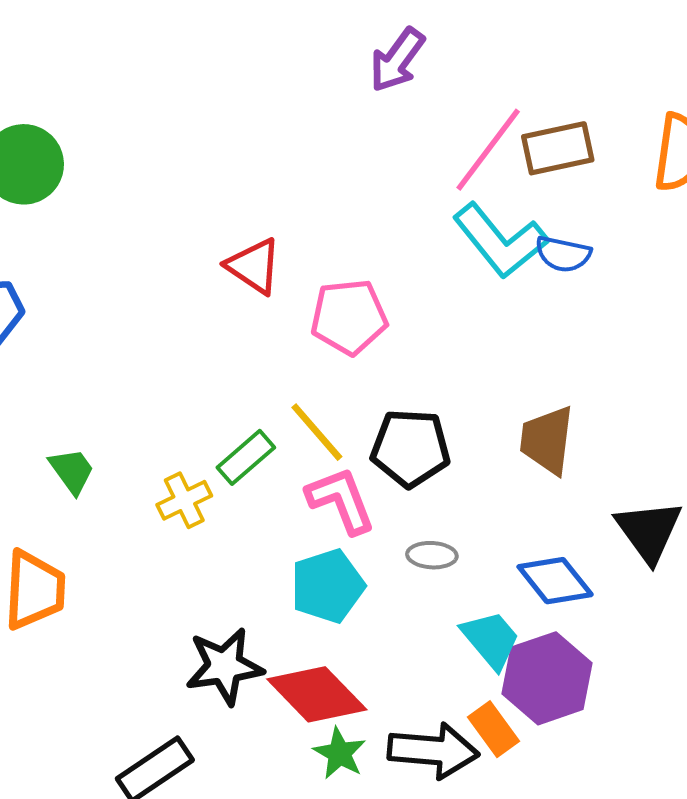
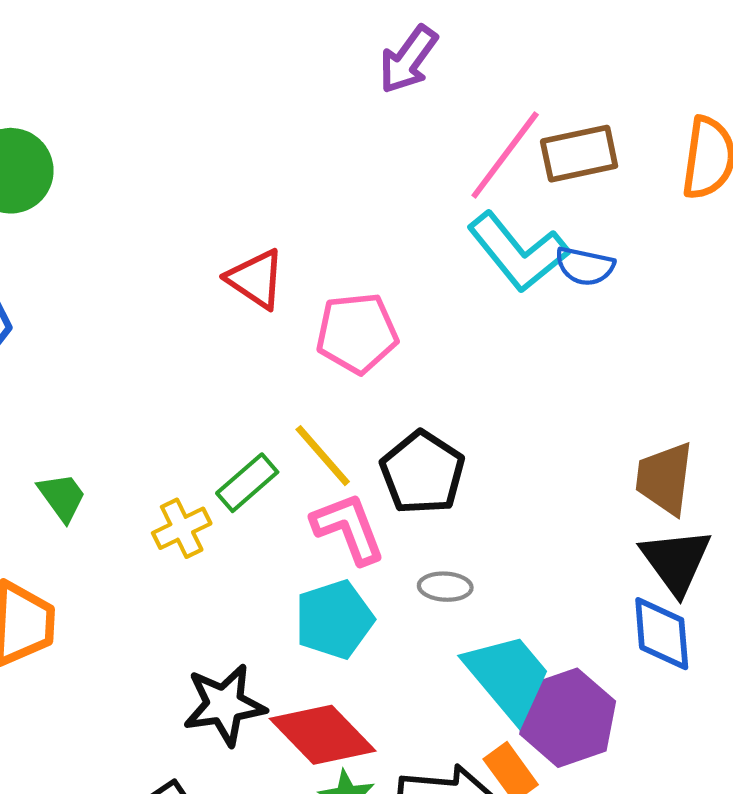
brown trapezoid: (547, 440) -> (665, 478), moved
black pentagon: (411, 448) -> (422, 473), turned 30
blue diamond: (555, 581) -> (662, 634), moved, turned 34
cyan trapezoid: (491, 640) -> (508, 676), size x1.4

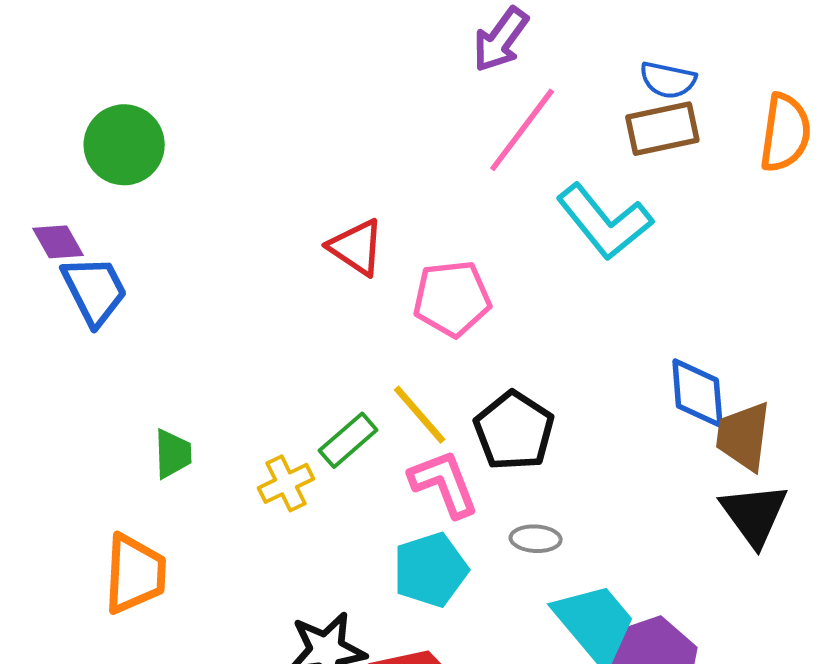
pink line: (505, 155) -> (522, 130), moved
blue semicircle: (585, 266) -> (668, 80), moved
green trapezoid: (62, 497) -> (173, 454), turned 34
blue diamond: (662, 634) -> (697, 393), moved

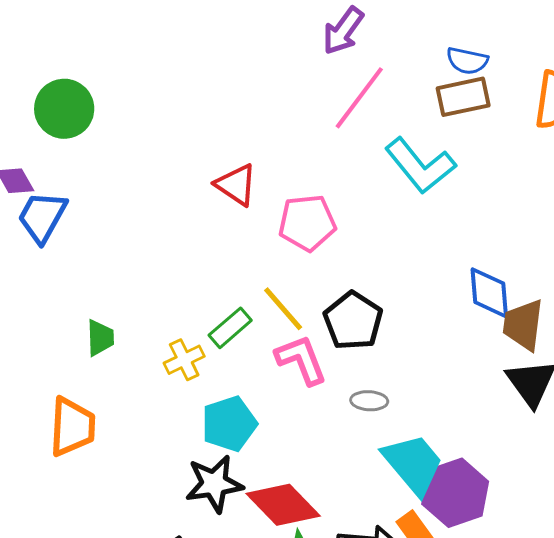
blue trapezoid: (94, 290) -> (42, 217), turned -124
cyan pentagon: (430, 570) -> (229, 424), moved

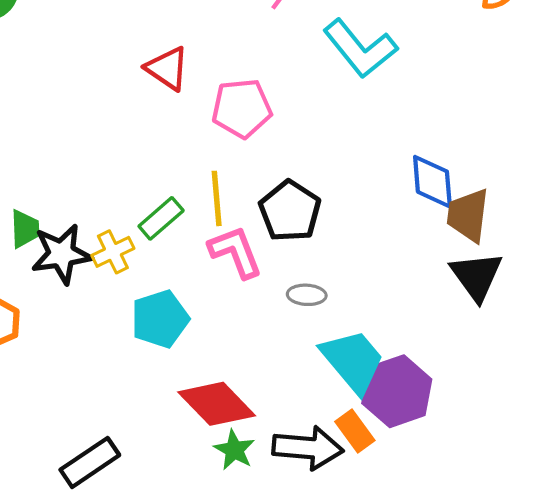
yellow line: (283, 309) -> (217, 198), turned 36
black star: (214, 484) -> (62, 254), moved

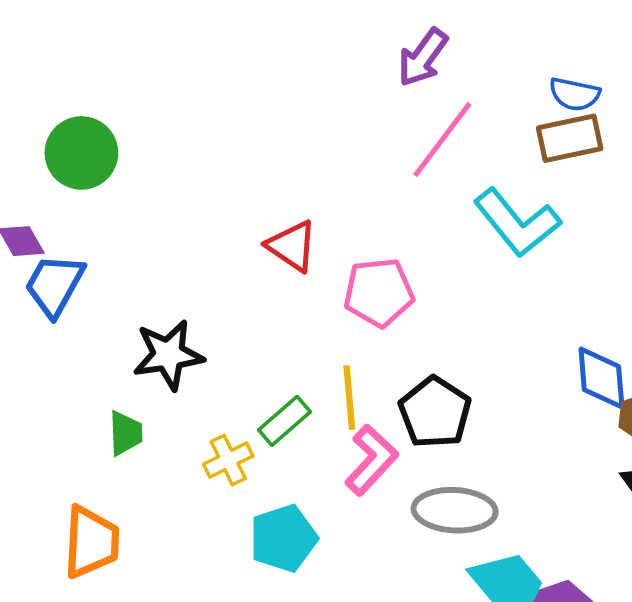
pink L-shape: (235, 252) -> (371, 460), turned 64
black star: (62, 254) -> (168, 355), moved
gray ellipse: (307, 295) -> (455, 510), size x1.8

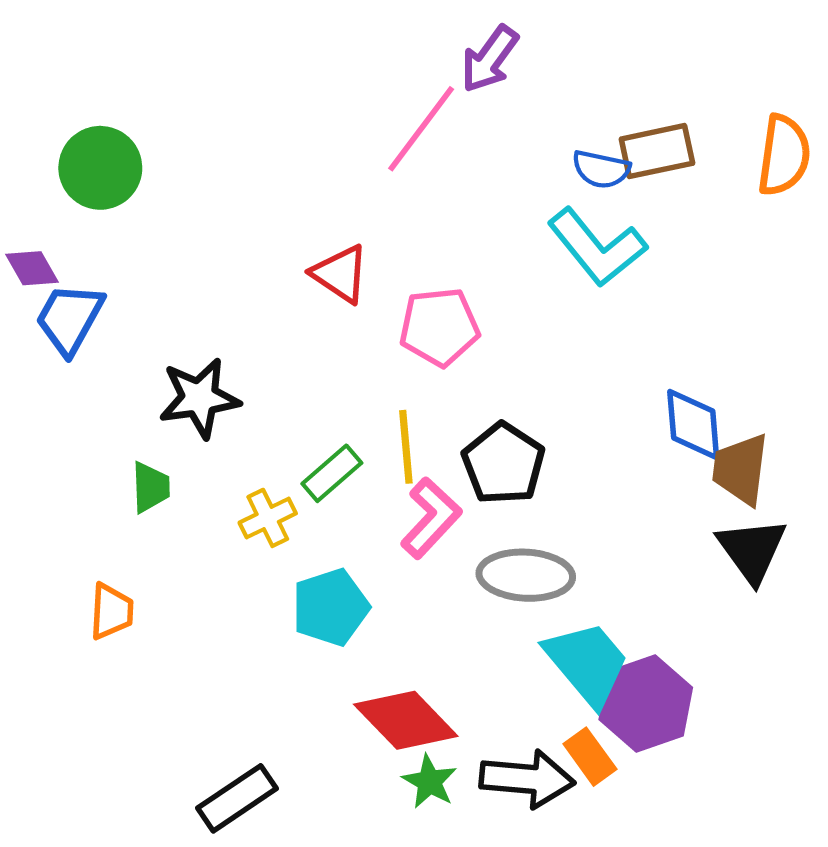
blue semicircle: (574, 94) -> (601, 169), moved
pink line: (442, 139) -> (421, 129), moved
orange trapezoid: (91, 542) -> (111, 611), size x0.7

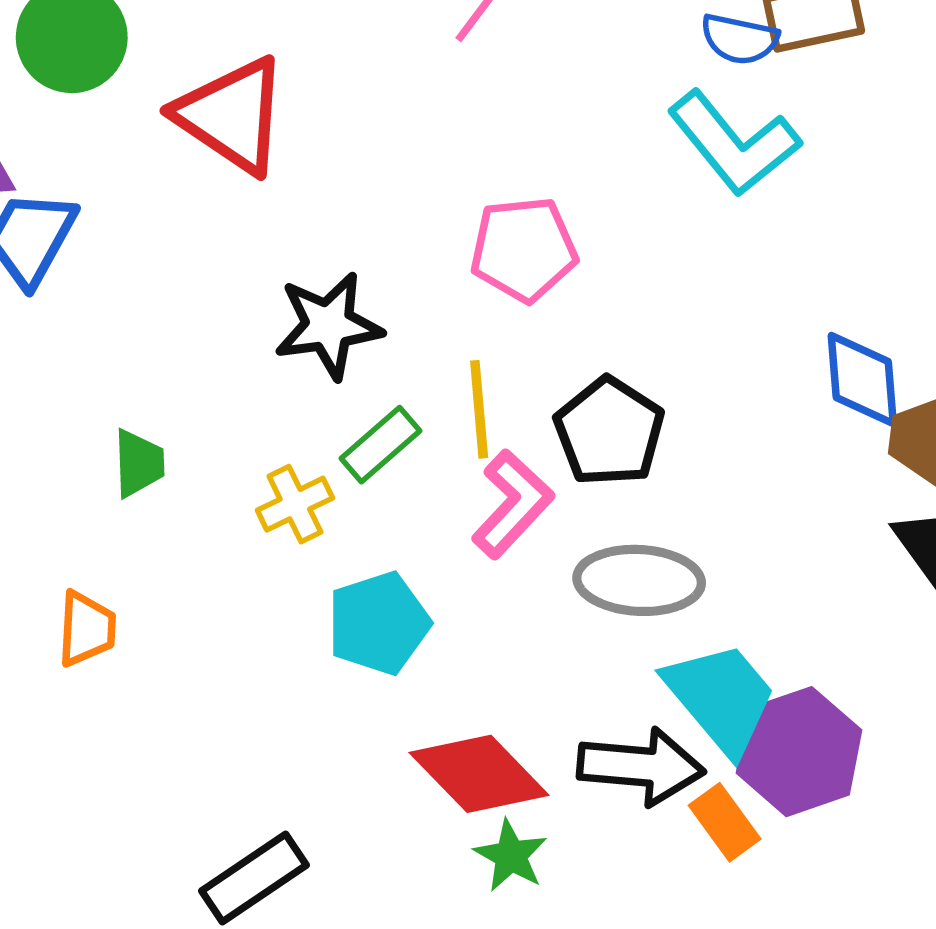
red triangle: (340, 274) -> (232, 115), moved, size x1.5
black star: (199, 398) -> (328, 326), moved
black arrow: (527, 779) -> (641, 766), moved

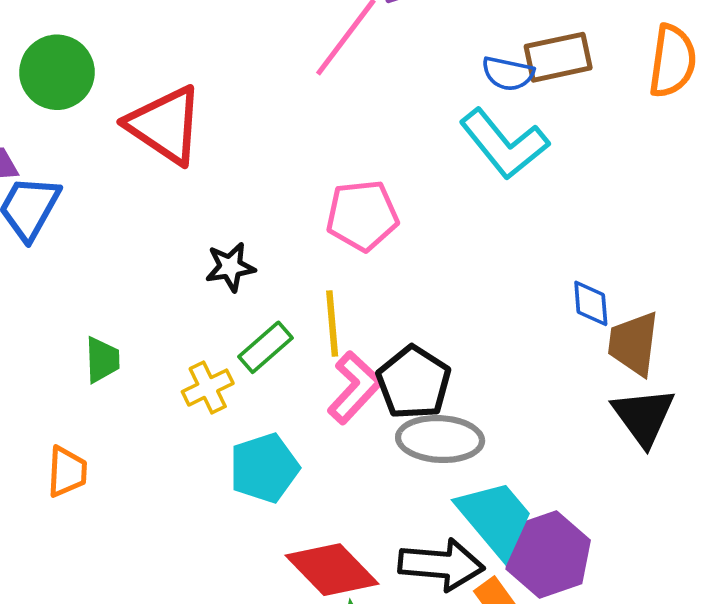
black star: (328, 326) -> (230, 267), size x0.7
blue diamond: (862, 380) -> (591, 303), size x0.7
black pentagon: (609, 432) -> (414, 383), moved

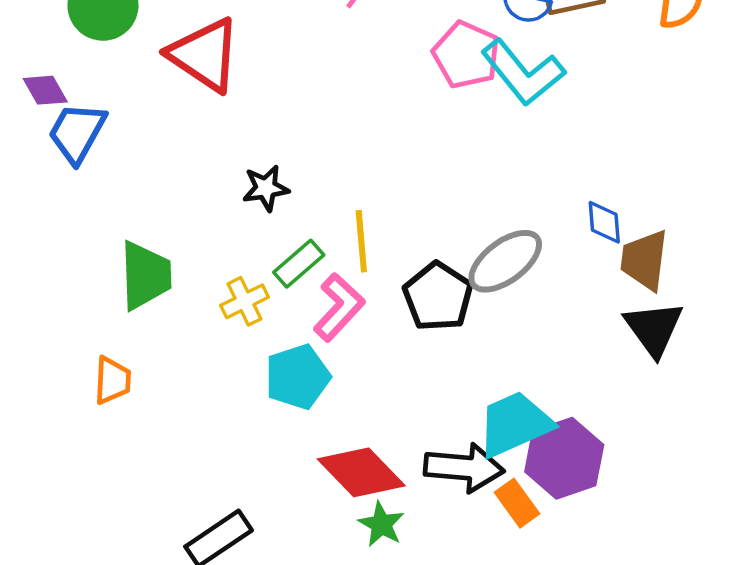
pink pentagon: (362, 215) -> (466, 55), moved, turned 30
green trapezoid: (102, 360) -> (145, 275), size x1.6
pink L-shape: (355, 388) -> (339, 307), moved
gray ellipse: (440, 439) -> (505, 261), moved, turned -40
cyan trapezoid: (495, 518) -> (515, 424), turned -74

